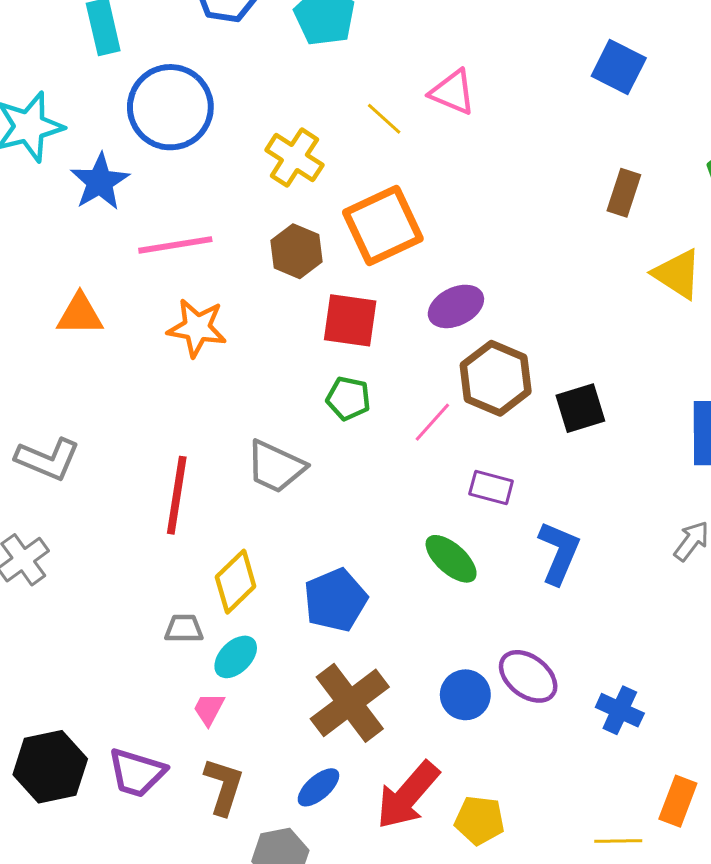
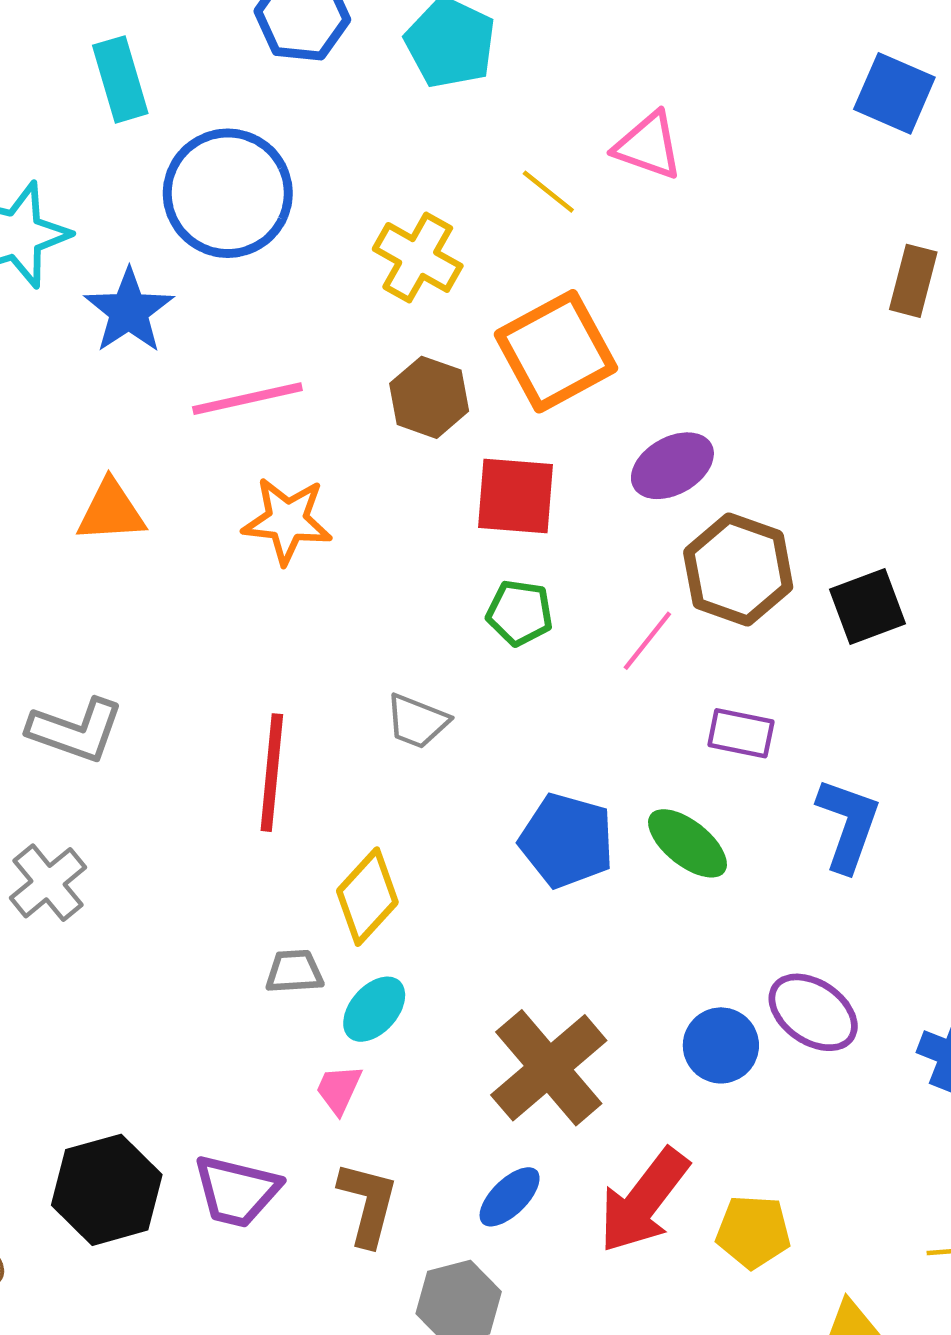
gray trapezoid: (276, 467) -> (417, 721), size x0.7
blue pentagon: (335, 600) -> (567, 841), moved, turned -30

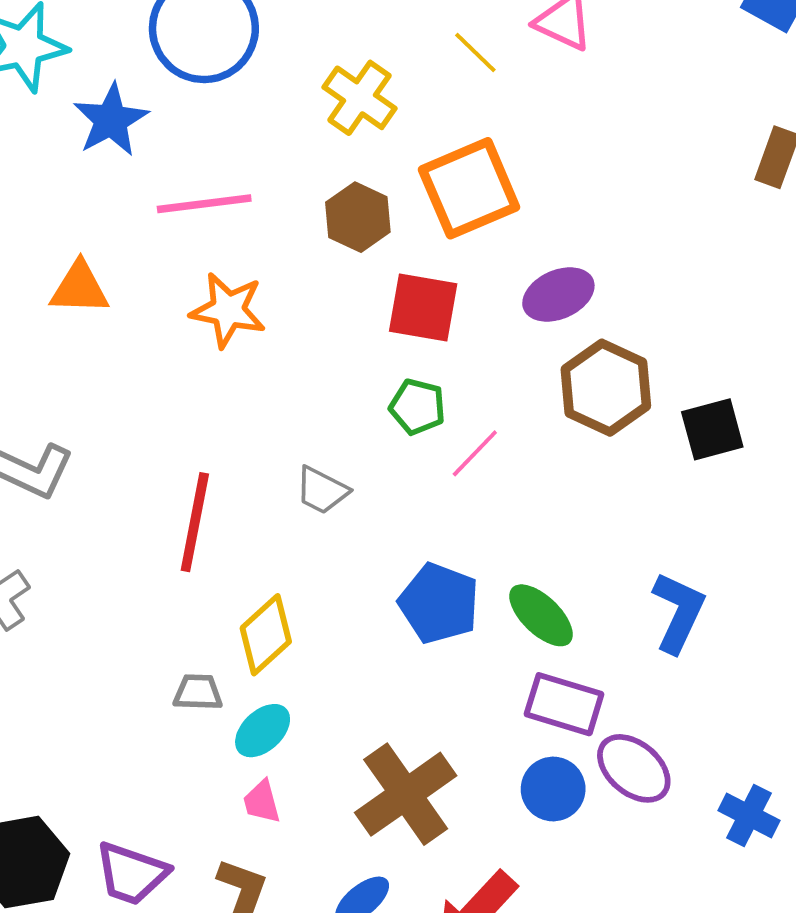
pink line: (647, 641) -> (475, 453), moved
purple rectangle: (741, 733) -> (564, 704), moved, size x1.4
pink trapezoid: (339, 1089) -> (262, 802), moved, turned -45

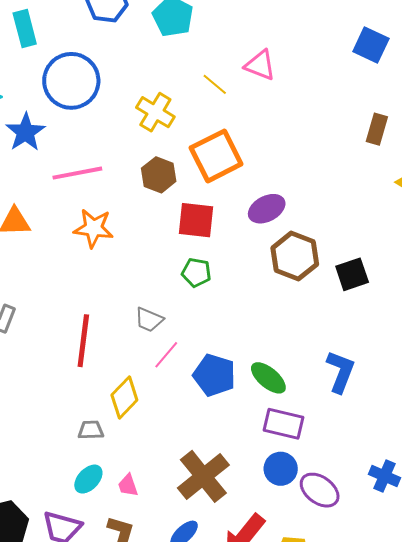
pink line: (475, 453) -> (166, 355), moved
cyan ellipse: (263, 731) -> (88, 479), moved
purple ellipse: (634, 768) -> (320, 490), moved

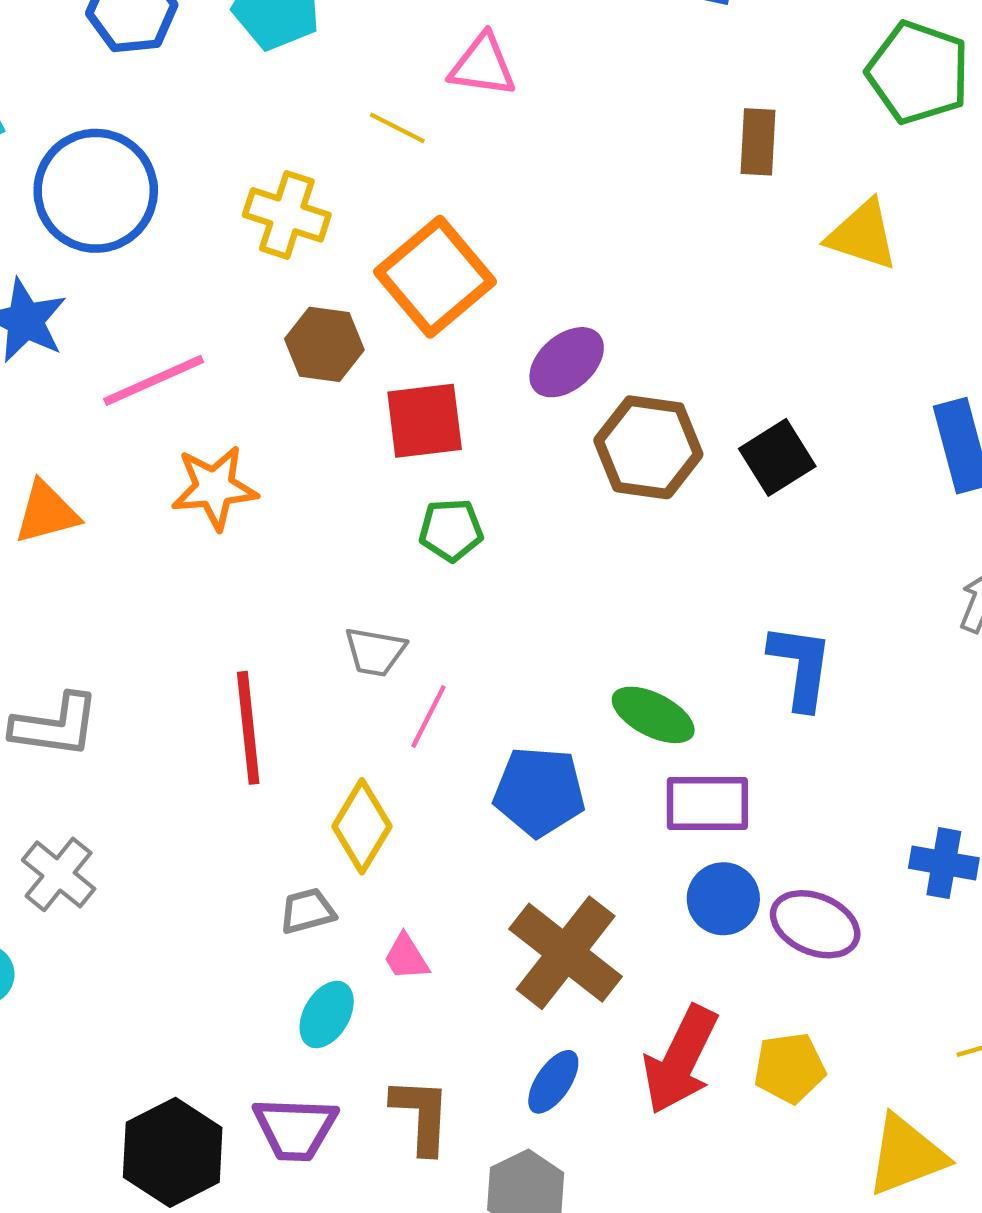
blue pentagon: (214, 375) -> (539, 792), moved
pink trapezoid: (128, 485) -> (406, 957), moved

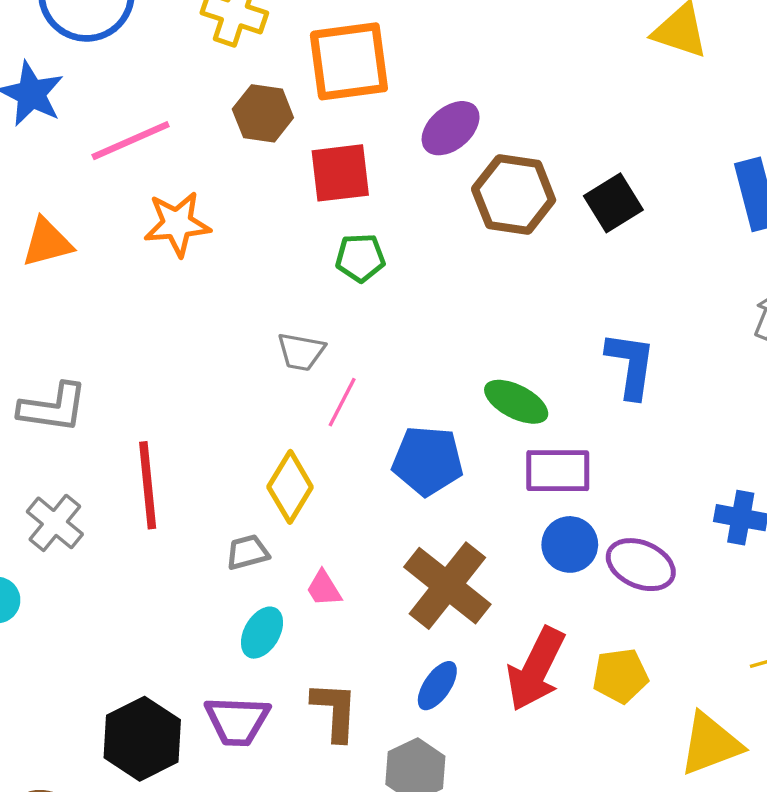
orange square: (435, 277) -> (349, 61), turned 32
red line: (248, 728) -> (148, 485), moved

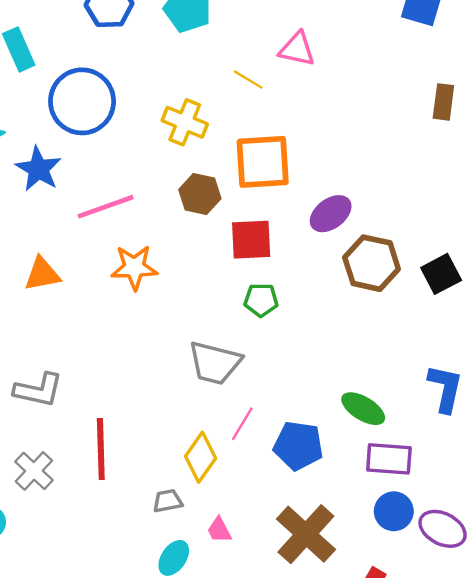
gray trapezoid: (301, 352) -> (215, 363), size x1.6
pink line: (342, 402) -> (242, 424), moved

